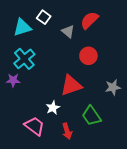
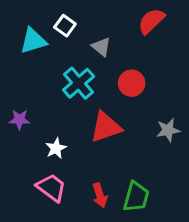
red semicircle: (89, 20) -> (151, 21), moved
cyan cross: (24, 59) -> (79, 83), moved
white star: (53, 108) -> (56, 148), moved
green trapezoid: (91, 116) -> (136, 197), moved, turned -130

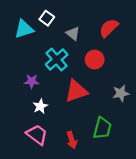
red semicircle: (151, 21) -> (109, 28), moved
purple star: (20, 120) -> (32, 81), moved
green trapezoid: (136, 197) -> (102, 128), moved

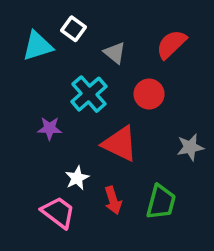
red triangle: (76, 91) -> (120, 144), turned 45
white star: (40, 106) -> (77, 178), moved
red arrow: (72, 140) -> (113, 200), moved

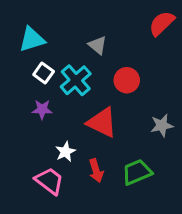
white square: (74, 29) -> (44, 73), moved
red semicircle: (171, 44) -> (162, 23), moved
green trapezoid: (161, 202) -> (137, 172), turned -128

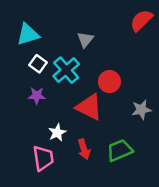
gray triangle: (98, 45) -> (85, 39), turned 30
red circle: (127, 80) -> (109, 82), moved
pink trapezoid: (49, 181) -> (43, 158), turned 44

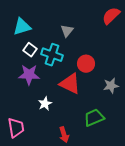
cyan cross: (66, 70) -> (52, 55), turned -30
purple star: (37, 96) -> (29, 75), size x1.5
red arrow: (84, 149) -> (64, 135), moved
pink trapezoid: (43, 158) -> (16, 128), moved

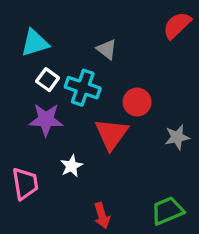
gray triangle: (67, 31) -> (107, 49), turned -32
red triangle: (70, 84) -> (111, 134), turned 40
green trapezoid: (94, 118) -> (167, 211), moved
pink trapezoid: (16, 128) -> (25, 184), moved

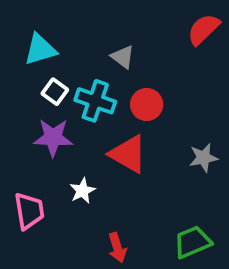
red circle: (137, 102) -> (147, 104), moved
red triangle: (111, 134) -> (128, 154), turned -36

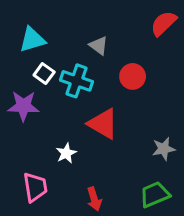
red circle: (147, 104) -> (133, 76), moved
purple star: (53, 138) -> (23, 106), moved
gray star: (203, 158) -> (164, 149), moved
pink trapezoid: (29, 211) -> (35, 187), moved

